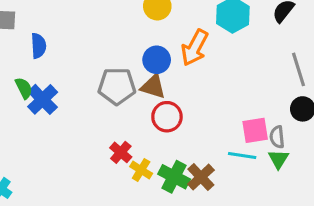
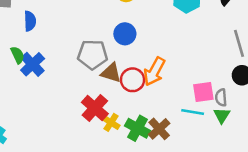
orange arrow: (195, 48) -> (154, 72), moved
brown triangle: (153, 87) -> (111, 73), moved
red cross: (121, 152) -> (95, 108), size x1.5

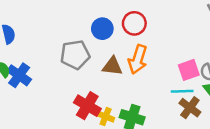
brown triangle: (111, 73) -> (112, 66), moved
red circle: (133, 80) -> (134, 23), moved
brown cross: (159, 129) -> (190, 108), moved

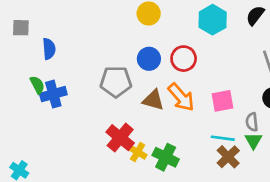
orange arrow: (138, 59) -> (181, 97), turned -68
pink square: (189, 70) -> (222, 101), moved
blue cross: (19, 75) -> (53, 94), turned 30

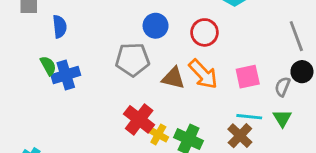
blue circle: (149, 59) -> (156, 26), moved
gray semicircle: (252, 122) -> (282, 87), moved, turned 30
brown cross: (228, 157) -> (240, 136), moved

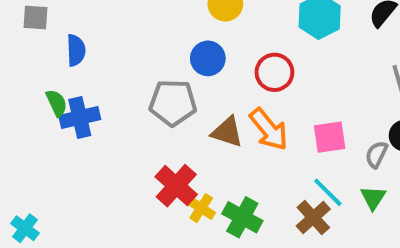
cyan line: (249, 117) -> (328, 192), turned 35

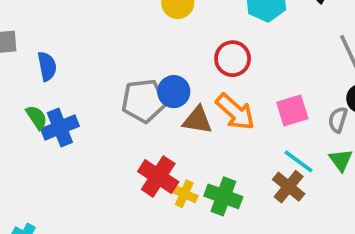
blue circle: (208, 58) -> (174, 92), moved

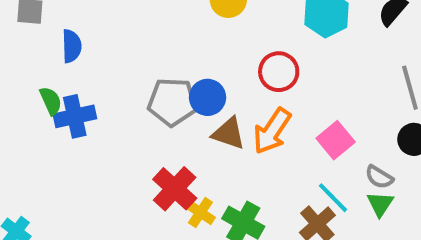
pink square: (292, 110) -> (336, 140), turned -32
orange arrow: (235, 112) -> (272, 131), turned 72
gray semicircle: (338, 120) -> (379, 177), moved, turned -85

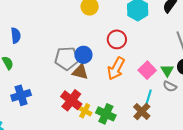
blue cross: (75, 116) -> (21, 95), moved
brown triangle: (229, 133) -> (80, 72), moved
cyan line: (333, 198) -> (148, 98), turned 66
green triangle: (380, 204) -> (167, 70), moved

